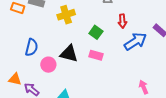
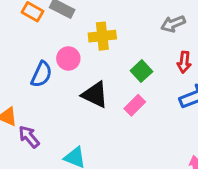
pink rectangle: (96, 55) -> (135, 105), turned -72
pink circle: (48, 65) -> (68, 58), moved

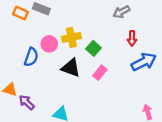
yellow cross: (102, 36) -> (71, 37), moved
green square: (141, 71) -> (94, 48), moved

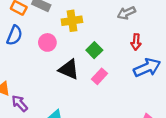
yellow cross: (71, 37) -> (72, 21), moved
blue semicircle: (31, 57) -> (14, 35), moved

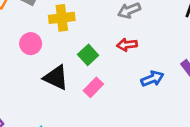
red arrow: (136, 42) -> (127, 45), moved, turned 77
blue arrow: (147, 68) -> (152, 79), size x0.7

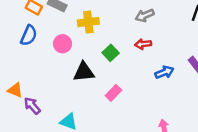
black triangle: (56, 78) -> (84, 72), turned -30
pink rectangle: (93, 87) -> (113, 93), moved

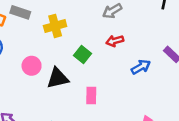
pink circle: (62, 44) -> (32, 66), moved
pink rectangle: (113, 93) -> (91, 95), turned -35

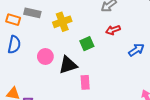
green square: (82, 55) -> (87, 44), turned 32
pink rectangle: (91, 95) -> (85, 82), moved

